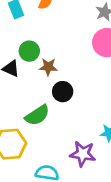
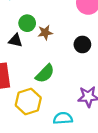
black circle: (63, 92) -> (82, 44), moved

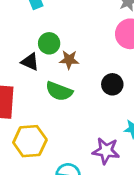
green semicircle: (45, 73) -> (59, 91), moved, turned 55

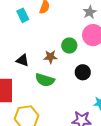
green circle: (49, 43) -> (69, 45), moved

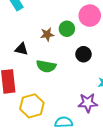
brown star: (50, 57) -> (47, 34), moved

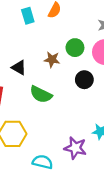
green circle: (67, 29) -> (75, 48), moved
black circle: (83, 54) -> (84, 80), moved

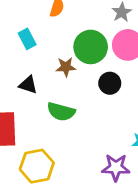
cyan rectangle: (28, 16) -> (27, 39), moved
green circle: (75, 48) -> (91, 47), size x1.5

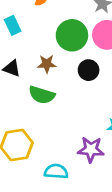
brown star: (66, 67) -> (47, 64), moved

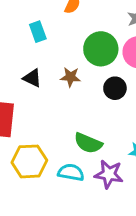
green semicircle: (42, 95) -> (88, 143), moved
cyan semicircle: (56, 171) -> (71, 172), moved

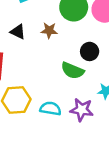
black circle: (115, 88) -> (90, 51), moved
green semicircle: (88, 143) -> (73, 71), moved

